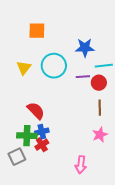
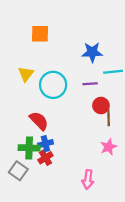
cyan circle: (54, 66) -> (53, 85), moved
red circle: (99, 83) -> (101, 106), moved
gray square: (17, 157) -> (18, 171), turned -30

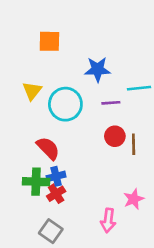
blue star: (92, 52) -> (98, 69), moved
red circle: (101, 106) -> (115, 136), moved
pink star: (109, 147) -> (134, 199), moved
gray square: (18, 171) -> (51, 231), moved

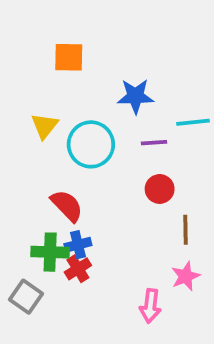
brown line: (134, 144) -> (186, 230), moved
gray square: (51, 231) -> (26, 297), moved

